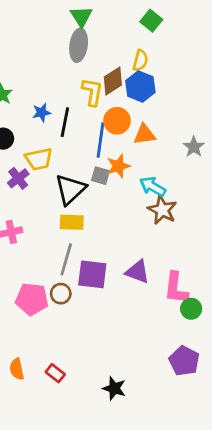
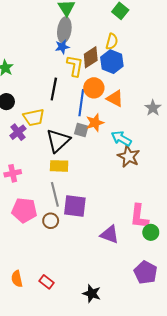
blue star: (42, 113) -> (62, 47), moved
orange triangle: (144, 134) -> (115, 98), turned 36
gray line: (66, 259) -> (55, 194), turned -30
purple triangle: (138, 272) -> (110, 234), moved
pink pentagon: (32, 299) -> (24, 210), moved

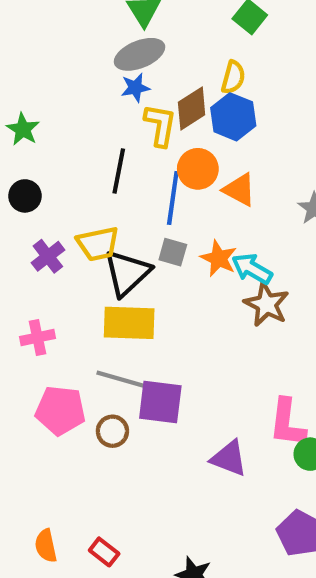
gray ellipse: (64, 30) -> (140, 54), turned 60
yellow trapezoid: (34, 117) -> (98, 244), moved
orange star: (95, 123) -> (219, 258), moved, turned -30
yellow rectangle: (59, 166) -> (129, 323), size x1.4
gray line: (55, 194) -> (121, 379), turned -60

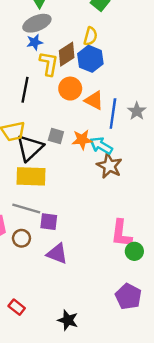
blue line: (173, 198) -> (113, 113), moved
orange star: (219, 258) -> (82, 140), turned -30
purple square: (160, 402) -> (49, 222), size x0.7
purple triangle: (229, 458) -> (57, 254), moved

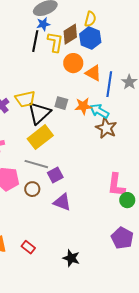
black line: (25, 90) -> (35, 41), moved
yellow rectangle: (31, 176) -> (40, 137), turned -40
purple square: (49, 222) -> (55, 175), turned -35

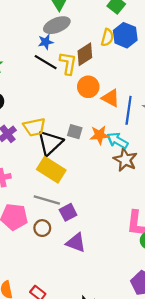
blue star: (43, 24) -> (46, 42), moved
blue hexagon: (90, 38) -> (125, 35), moved
black line: (35, 41) -> (46, 62), turned -70
yellow rectangle: (40, 137) -> (51, 170), turned 70

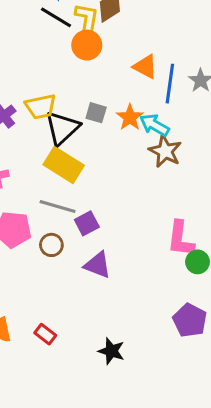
orange circle: (88, 87) -> (87, 45), moved
orange star: (99, 135) -> (130, 117), turned -30

